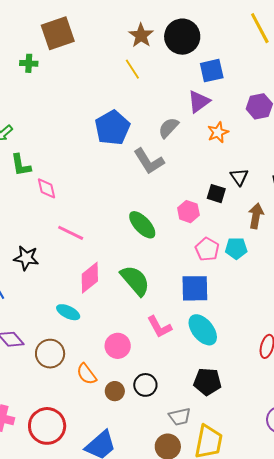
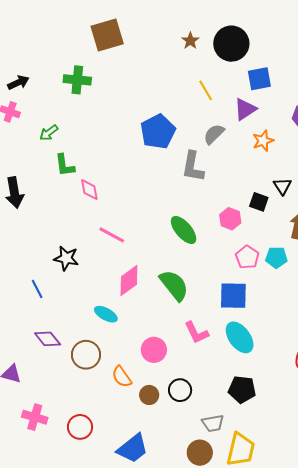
brown star: (141, 35) -> (190, 41), size x0.7
green cross: (29, 63) -> (77, 80), moved, size x1.5
yellow line: (132, 69) -> (206, 90), moved
gray L-shape: (149, 161) -> (193, 167), turned 40
red circle: (47, 426) -> (80, 427), size x0.7

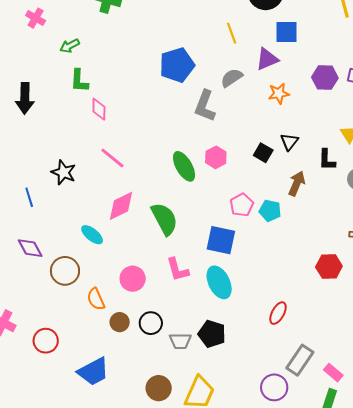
pink hexagon: (230, 219) -> (216, 157), moved
gray trapezoid: (213, 423) -> (180, 341), moved

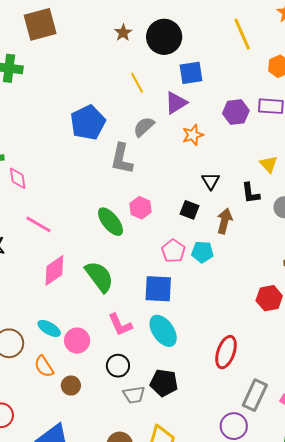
black square: (263, 153) -> (190, 210), moved
cyan ellipse: (92, 235) -> (49, 328), moved
red ellipse: (278, 313) -> (226, 352), size x1.4
black circle: (151, 323) -> (118, 366), moved

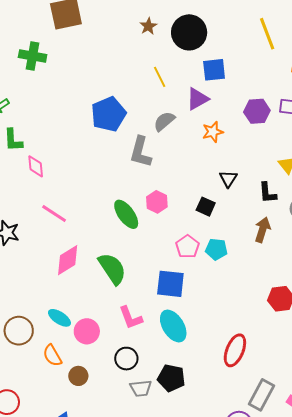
brown arrow: (224, 221) -> (263, 230), moved

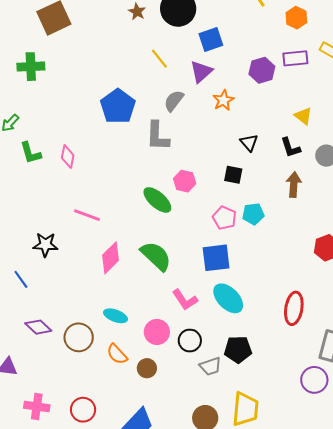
pink diamond: (36, 166) -> (68, 157), moved, turned 30
pink circle: (87, 331) -> (157, 332), moved

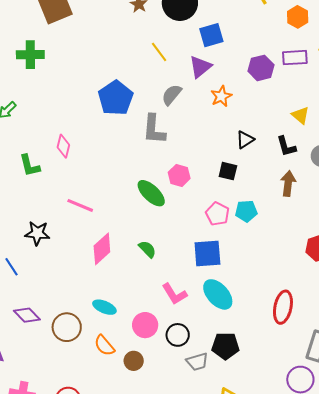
black triangle: (249, 143) -> (245, 140), turned 36
green L-shape: (31, 153) -> (30, 166), moved
green semicircle: (156, 256) -> (147, 249), size x0.6

